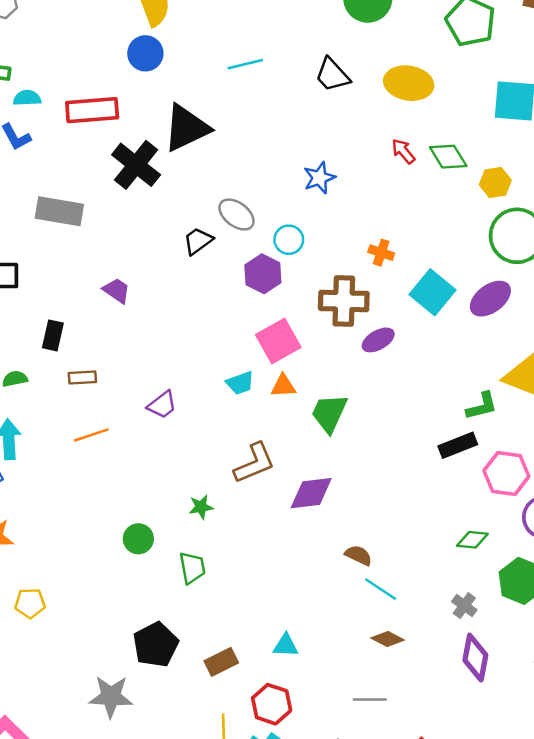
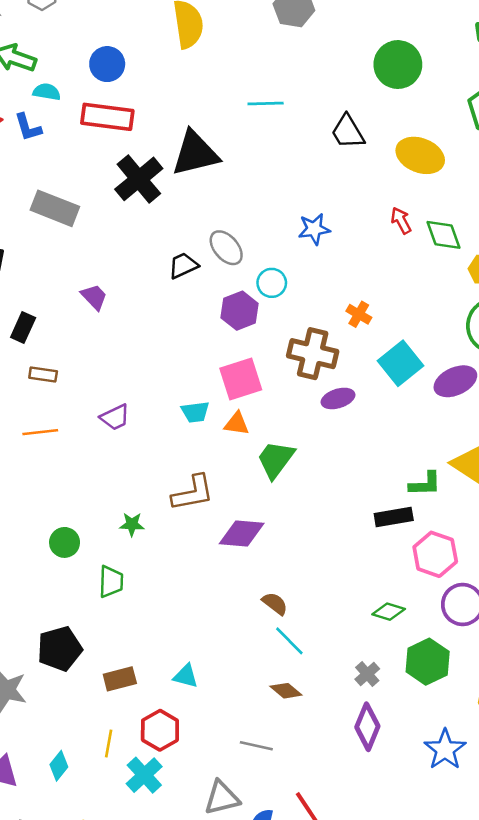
blue circle: (145, 53) -> (107, 64), moved

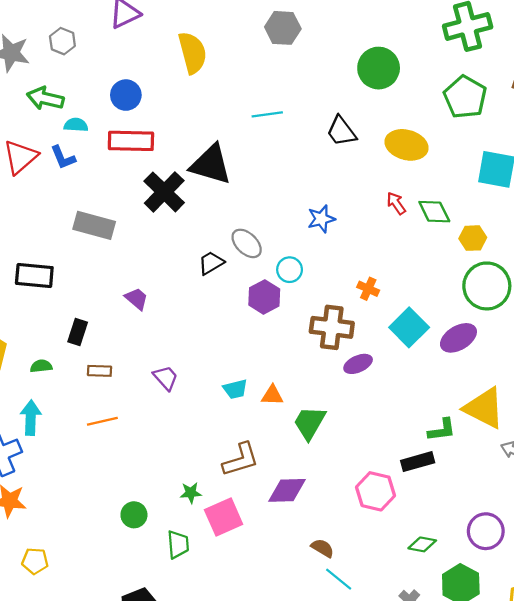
black triangle: (195, 153) -> (211, 164), turned 36
pink square: (241, 379) -> (224, 517), moved
purple trapezoid: (115, 417) -> (166, 378), moved, turned -100
pink hexagon: (435, 554) -> (375, 491), moved

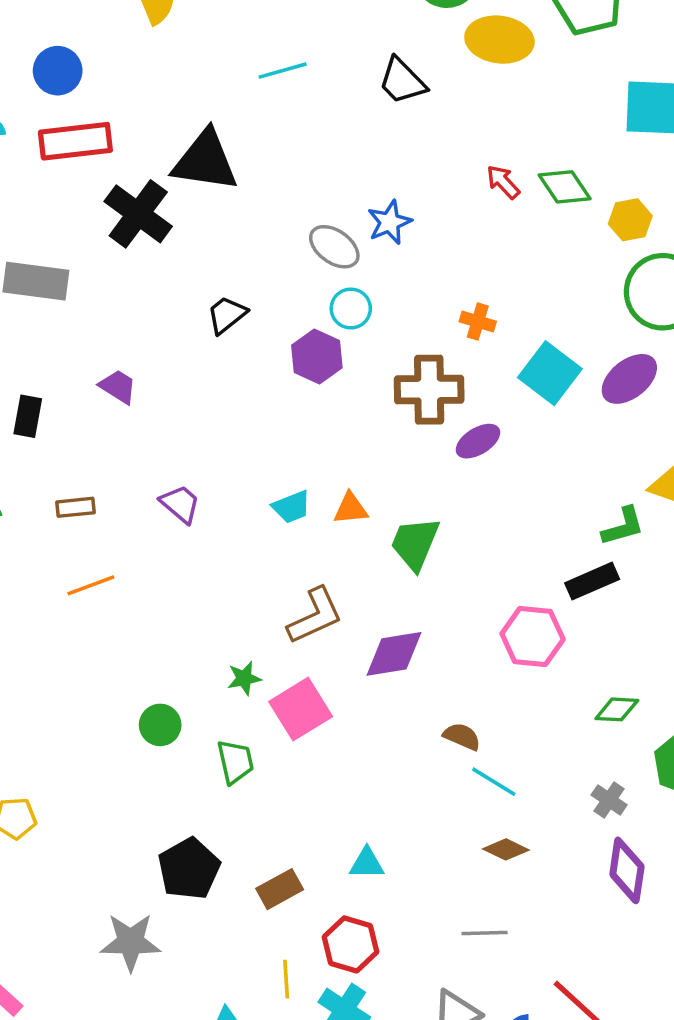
yellow ellipse: (406, 145) -> (499, 40), moved
gray ellipse: (247, 243) -> (334, 247), moved
black rectangle: (78, 332) -> (28, 416), moved

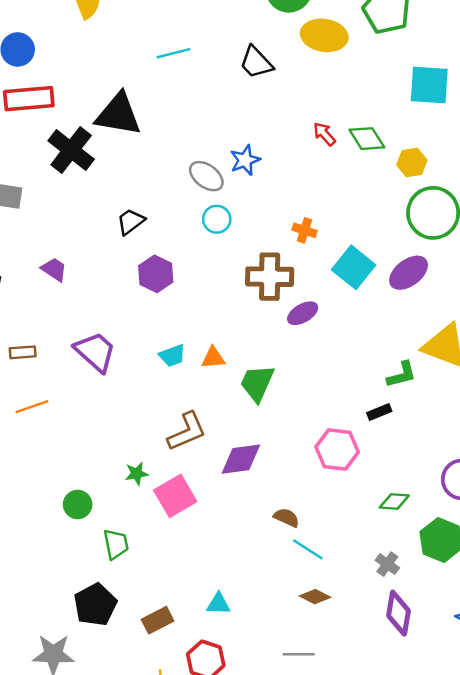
purple hexagon: (317, 356) -> (156, 274), moved
purple trapezoid: (180, 504) -> (95, 352), size x1.5
black rectangle: (592, 581) -> (379, 412), size x0.7
green trapezoid: (235, 762) -> (116, 544), moved

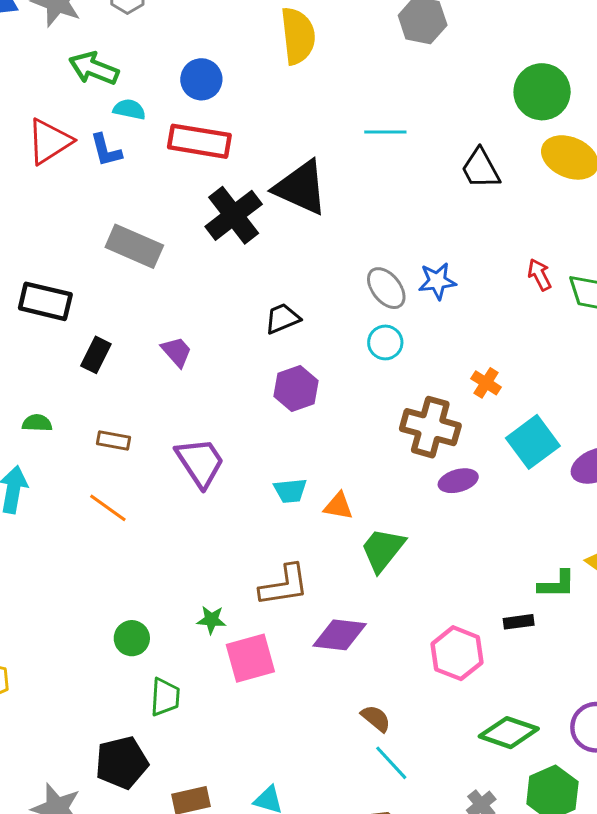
orange line: (32, 407) -> (108, 508), turned 40
green diamond: (394, 501) -> (509, 733), size x1.5

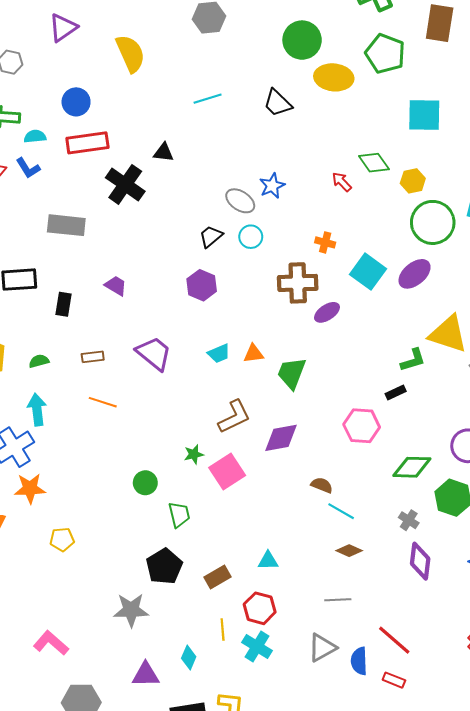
black triangle: (301, 188) -> (164, 152), size x0.5
red arrow: (539, 275) -> (342, 182), moved
black trapezoid: (282, 319) -> (211, 236), moved

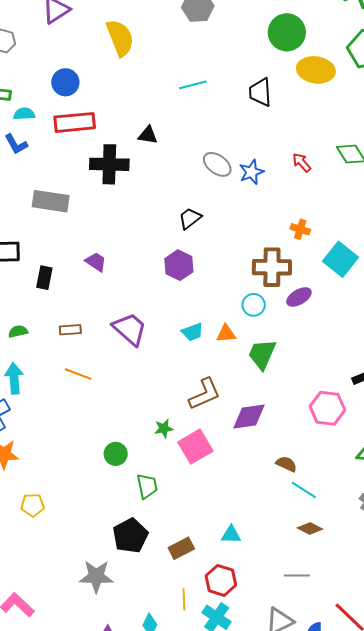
black trapezoid: (278, 103) -> (260, 92), turned 40
red arrow: (342, 182) -> (302, 163), moved
black cross: (125, 184) -> (109, 164), turned -36
gray ellipse: (240, 201) -> (217, 164), moved
cyan circle: (251, 237) -> (254, 305), moved

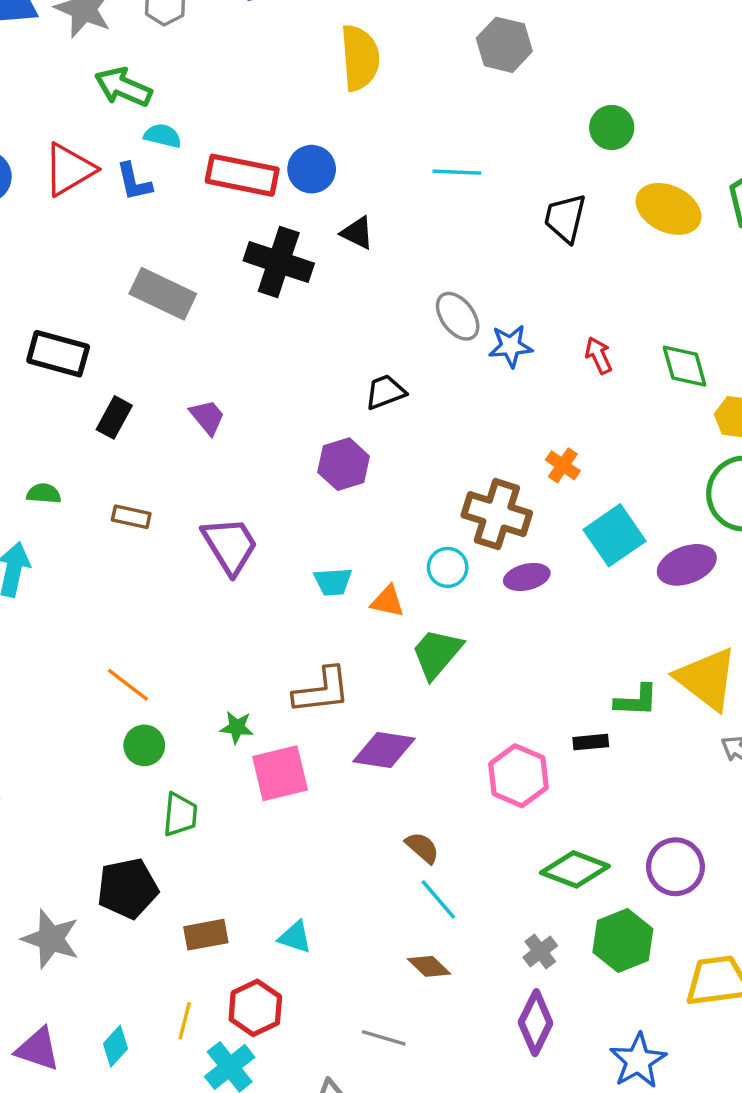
green circle: (287, 32) -> (612, 128), moved, size x0.7
blue circle: (65, 82) -> (312, 169), moved
orange line: (78, 374) -> (128, 685), moved

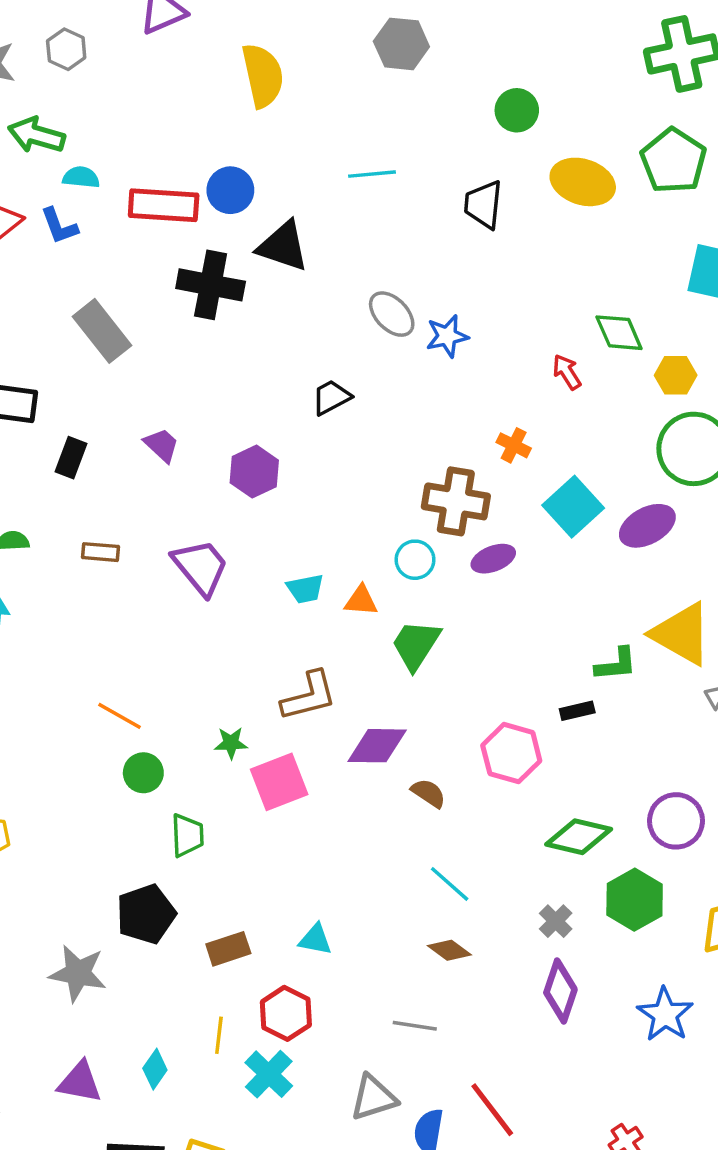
black triangle: (357, 233) -> (283, 246), size x1.6
gray rectangle: (163, 294) -> (102, 331), turned 34
red arrow: (599, 355) -> (567, 372), moved
purple hexagon: (344, 464) -> (254, 472), moved
brown semicircle: (422, 848) -> (428, 793), moved

